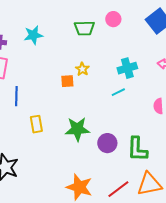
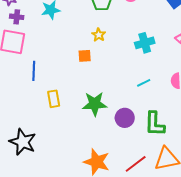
yellow star: (82, 69) -> (99, 35), moved
cyan line: (118, 92) -> (144, 83), moved

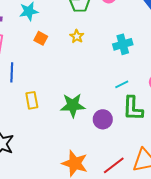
orange square: (85, 56) -> (41, 38), moved, turned 32
green L-shape: (155, 124) -> (133, 108), moved

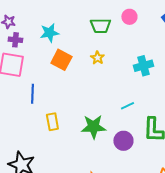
orange square: (41, 38) -> (61, 60), size x1.5
cyan line: (122, 84) -> (127, 106), moved

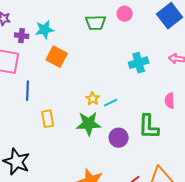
purple cross: (15, 40) -> (22, 36), moved
yellow star: (97, 58) -> (93, 99), moved
cyan line: (127, 106) -> (111, 103), moved

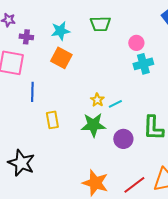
pink circle: (125, 14) -> (136, 43), moved
cyan star: (45, 30) -> (60, 31), moved

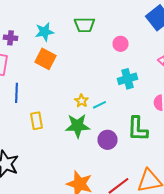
cyan cross: (143, 64) -> (128, 79), moved

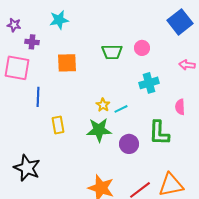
green trapezoid: (84, 25) -> (112, 52), moved
cyan star: (44, 32) -> (59, 20), moved
orange square: (46, 59) -> (67, 63), turned -30

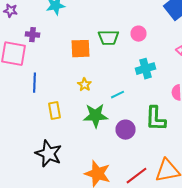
purple cross: (32, 42) -> (32, 35), moved
orange square: (67, 63) -> (80, 49), moved
yellow star: (103, 105) -> (84, 85), moved
black star: (27, 168) -> (48, 154), moved

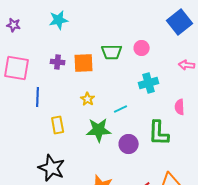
purple cross: (32, 35) -> (58, 62), moved

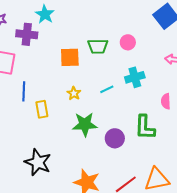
cyan star: (59, 20) -> (45, 14), turned -30
purple cross: (58, 62) -> (27, 34), moved, size x1.5
cyan line: (121, 109) -> (107, 89), moved
yellow rectangle: (58, 125) -> (42, 109), moved

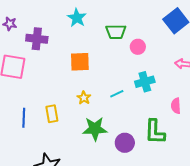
cyan star: (45, 14) -> (77, 18), moved
green trapezoid: (98, 46) -> (116, 32), moved
blue line: (24, 91) -> (24, 118), moved

